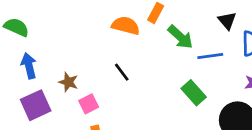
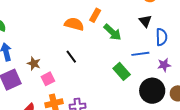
blue line: (210, 56) -> (140, 54), moved

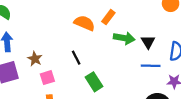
black triangle: (145, 21) -> (148, 42), moved
green arrow: (112, 32) -> (124, 38), turned -42
green rectangle: (122, 71) -> (94, 82), moved

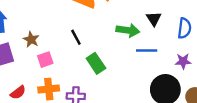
green arrow: (124, 38) -> (128, 30), moved
blue line: (151, 66) -> (147, 51), moved

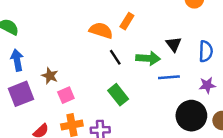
black line: (76, 37) -> (115, 57), moved

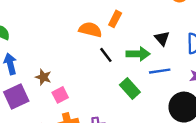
green rectangle: (118, 95) -> (130, 89), moved

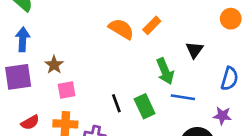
black triangle: (162, 38) -> (194, 50), moved
green arrow: (138, 54) -> (165, 71), turned 50
black line: (106, 55) -> (116, 103), moved

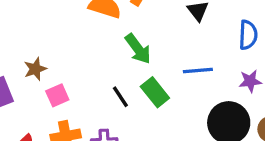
brown star: (54, 65) -> (35, 69), turned 30
green arrow: (165, 71) -> (138, 49), moved

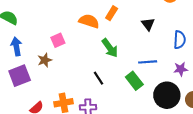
green rectangle: (155, 92) -> (134, 81), moved
pink square: (57, 95) -> (58, 40), moved

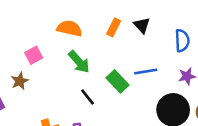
orange rectangle: (112, 13) -> (114, 27), moved
green arrow: (110, 48) -> (79, 62), moved
green rectangle: (134, 81) -> (118, 81), moved

